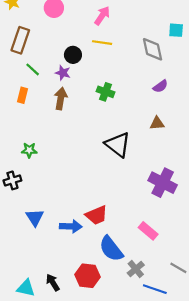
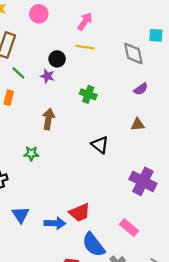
brown arrow: (61, 99) -> (48, 119), moved
black triangle: (118, 145) -> (100, 145), size x0.7
green star: (29, 150) -> (31, 153), moved

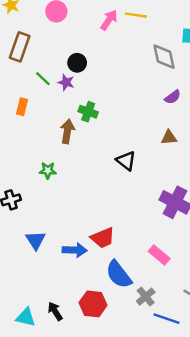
yellow line: (85, 47) -> (136, 15), moved
green line: (18, 73) -> (43, 79), moved
green cross: (88, 94) -> (88, 112), moved

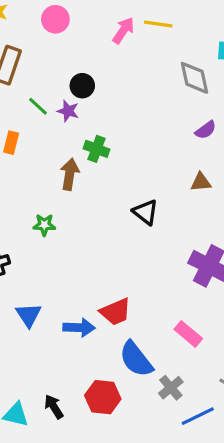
blue line: (166, 319) -> (198, 416), turned -45

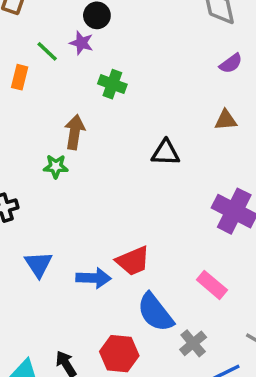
green line: (38, 106) -> (47, 51), moved
brown arrow: (70, 174) -> (75, 132), moved
black triangle: (146, 212) -> (166, 153), turned -36

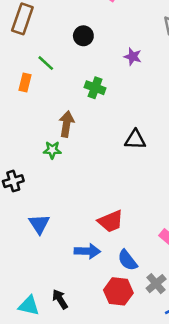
purple star: (81, 43) -> (133, 57), moved
blue arrow: (93, 278) -> (87, 251), moved
blue semicircle: (155, 312) -> (127, 260), size x0.7
red hexagon: (119, 354) -> (118, 291), moved

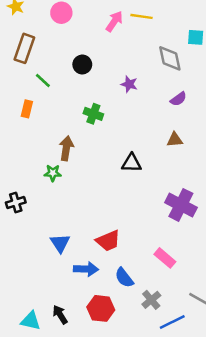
green line: (46, 63) -> (43, 81), moved
blue triangle: (39, 224) -> (60, 243), moved
red hexagon: (118, 291) -> (101, 308), moved

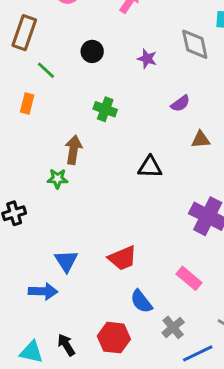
purple star: (129, 84) -> (147, 59), moved
purple semicircle: (178, 99) -> (180, 103), moved
blue arrow: (86, 269) -> (43, 291), moved

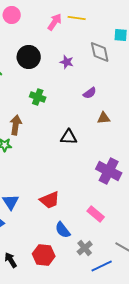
black circle: (92, 51) -> (29, 57), size x1.5

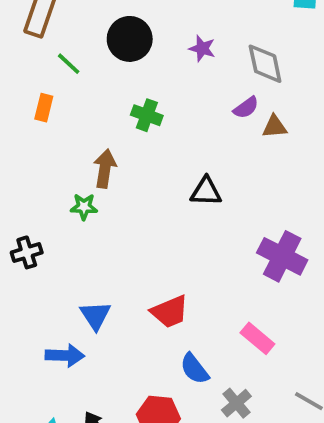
gray diamond: (100, 52) -> (265, 64), moved
brown triangle: (104, 118) -> (275, 127), moved

